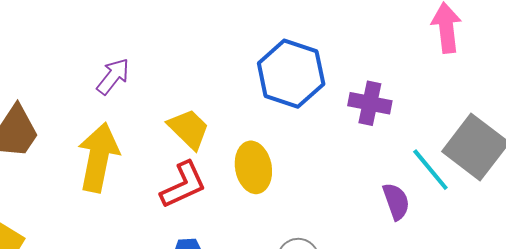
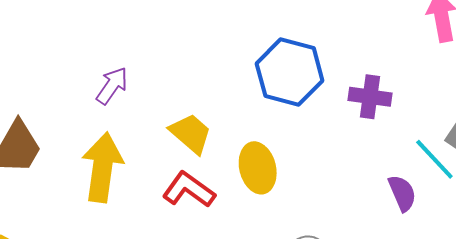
red L-shape: (183, 185) -> (189, 190), turned -116

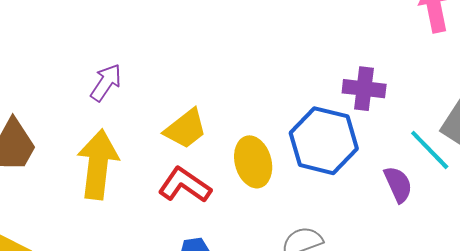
blue hexagon: (290, 72) -> (324, 141), moved
yellow trapezoid: (191, 133) -> (186, 129), turned 102

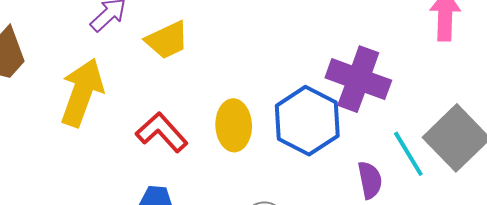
purple cross: (364, 89) -> (358, 79), size x1.5
yellow trapezoid: (186, 129) -> (167, 40), moved

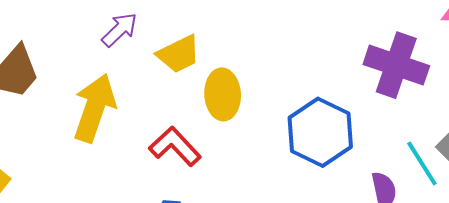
purple cross: (358, 79) -> (396, 65), moved
yellow ellipse: (234, 125) -> (223, 94), moved

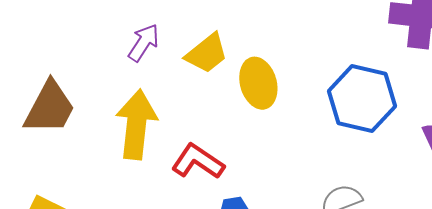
red L-shape: (175, 146) -> (198, 161), moved

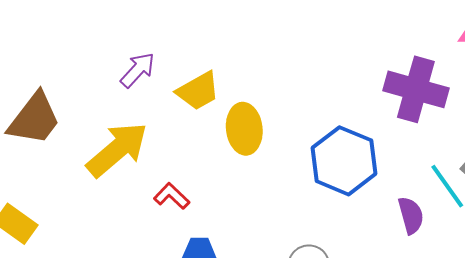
yellow arrow: (136, 125) -> (117, 150), turned 34
red L-shape: (198, 161) -> (172, 196), size x0.7

